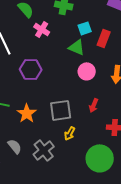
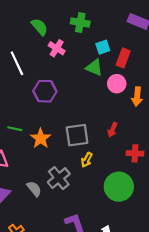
pink circle: (87, 71) -> (117, 84), moved
gray semicircle: (15, 146) -> (34, 189), moved

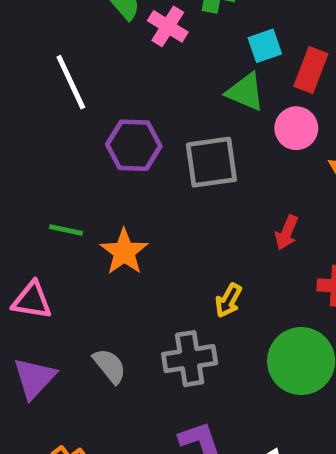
pink cross: (57, 48) -> (168, 26), moved
gray square: (77, 135) -> (211, 162), moved
gray cross: (59, 178) -> (190, 359), moved, turned 30

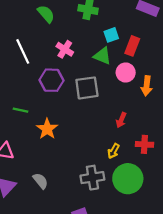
pink cross: (168, 26) -> (65, 49), moved
green line: (66, 230) -> (21, 110), moved
yellow arrow: (228, 300) -> (113, 151), moved
gray cross: (190, 359) -> (92, 178), moved

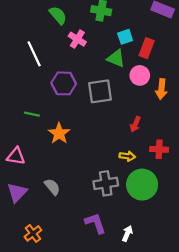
pink cross: (65, 49) -> (77, 39), moved
yellow arrow: (113, 151) -> (127, 156), turned -112

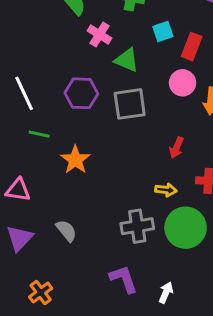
white line: (34, 54) -> (24, 93), moved
green triangle: (116, 58) -> (127, 60), moved

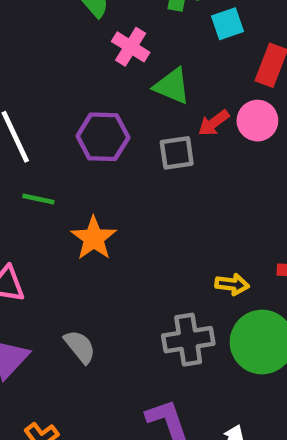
cyan square: (163, 31) -> (227, 24), moved
gray square: (130, 104) -> (177, 153), size x0.7
red arrow: (176, 148) -> (214, 123), moved, turned 30

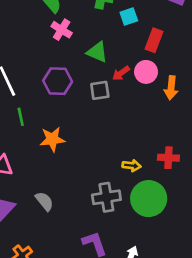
pink cross: (131, 47) -> (62, 30), moved
green line: (38, 199) -> (21, 117), turned 66
orange star: (94, 238) -> (52, 139), turned 30

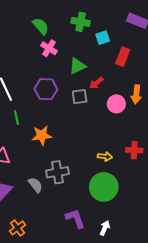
green triangle: (97, 52) -> (77, 66), turned -48
pink circle: (146, 72) -> (116, 104), moved
gray cross: (106, 197) -> (57, 172), moved
green circle: (149, 199) -> (104, 187), moved

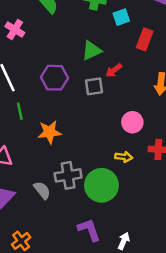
pink cross: (49, 48) -> (15, 29), moved
pink circle: (116, 104) -> (132, 122), moved
green circle: (104, 187) -> (101, 185), moved

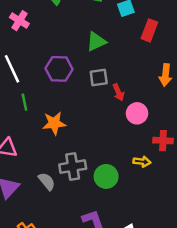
red arrow: (114, 70) -> (118, 92), moved, turned -77
yellow arrow: (124, 157) -> (142, 162), moved
green circle: (101, 185) -> (106, 176), size x0.7

